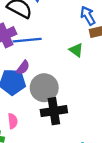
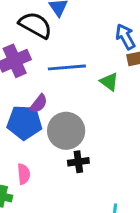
blue line: (27, 40) -> (67, 67), moved
black cross: (54, 111) -> (78, 162), size x0.6

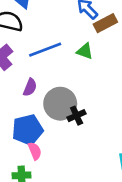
blue pentagon: (24, 122) -> (28, 130), moved
black cross: (78, 162) -> (77, 116), moved

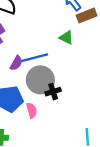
blue line: (45, 50) -> (34, 58), moved
pink semicircle: (35, 151) -> (32, 110), moved

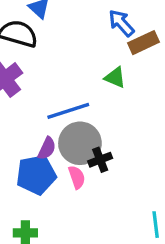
purple semicircle: (16, 63) -> (47, 148), moved
pink semicircle: (32, 110) -> (77, 177), moved

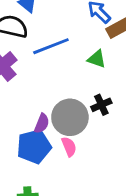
blue line: (68, 111) -> (51, 46), moved
black cross: (100, 160) -> (101, 105), moved

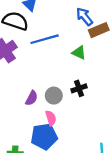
gray circle: (70, 117) -> (54, 96), size x0.6
blue pentagon: (34, 147) -> (44, 136), moved

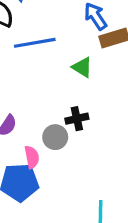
gray circle: (54, 96) -> (55, 137), moved

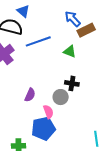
black cross: (77, 119) -> (72, 83), turned 32

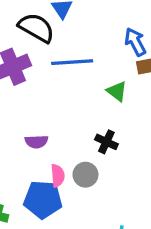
purple semicircle: (30, 95) -> (36, 142), turned 48
gray circle: (61, 97) -> (85, 175), moved

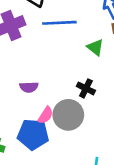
gray circle: (85, 175) -> (68, 115), size x1.5
pink semicircle: (58, 176) -> (46, 115), turned 36

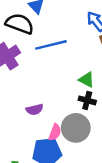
green triangle: (95, 47) -> (87, 80), moved

